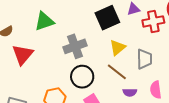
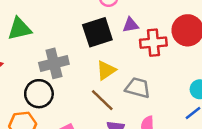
gray trapezoid: (144, 59) -> (138, 88), turned -80
black circle: (82, 77) -> (39, 94), moved

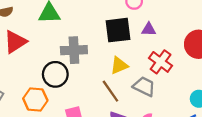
red cross: (153, 43) -> (161, 62), moved, turned 30

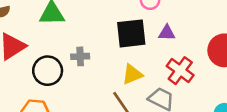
gray cross: (74, 50) -> (80, 56), size x0.6
black circle: (55, 74) -> (48, 71), moved

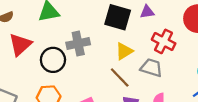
black square: (131, 33) -> (118, 17), turned 32
gray cross: (80, 56) -> (78, 44), size x1.5

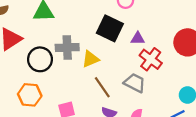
purple triangle: (147, 12) -> (138, 38), moved
yellow triangle: (124, 51) -> (90, 59), moved

